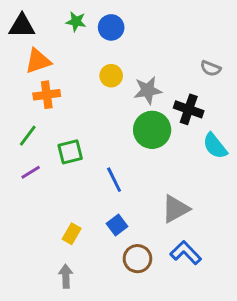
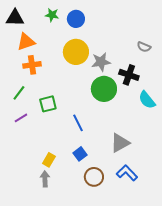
yellow circle: (111, 76) -> (76, 52), size x1.6
gray arrow: (66, 276) -> (45, 179), moved

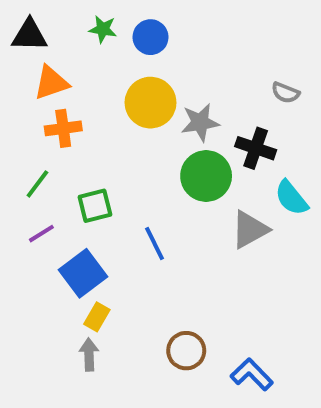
gray triangle: (120, 143) -> (250, 230), moved
blue square: (80, 154) -> (83, 273), moved, size x1.6
blue L-shape: (127, 173) -> (252, 374), moved

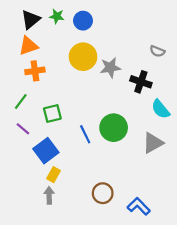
black triangle: (29, 35) -> (31, 20), moved, turned -40
green circle: (206, 176) -> (114, 128), moved
gray triangle: (250, 230) -> (153, 143), moved
purple line: (41, 234) -> (23, 129), turned 72

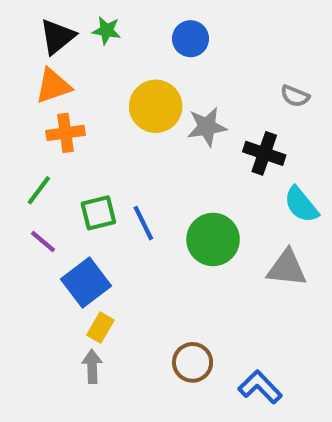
blue circle: (83, 21) -> (191, 39), moved
blue line: (85, 134) -> (143, 223), moved
gray triangle: (153, 143) -> (287, 268), turned 35

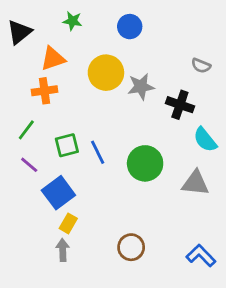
black triangle: (57, 37) -> (19, 32), moved
orange triangle: (53, 86) -> (53, 59), moved
blue L-shape: (260, 387) -> (201, 256), moved

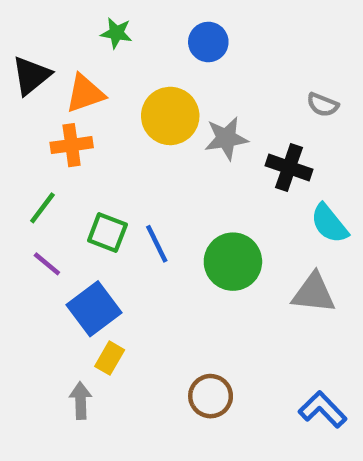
black triangle: (19, 32) -> (31, 76), moved
green square: (67, 145) -> (107, 232), turned 35
gray arrow: (63, 250) -> (81, 401), moved

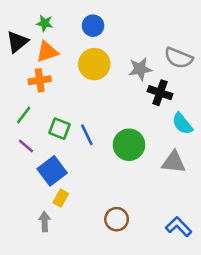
green star: (116, 33) -> (45, 23), moved
blue circle: (208, 42) -> (93, 26), moved
gray semicircle: (323, 105) -> (179, 58), size x1.6
gray star: (226, 138) -> (140, 69), moved

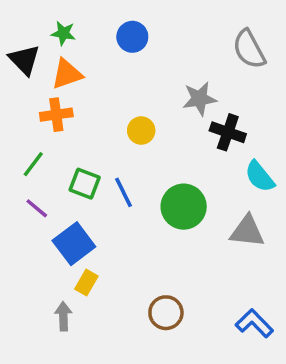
black triangle: (17, 42) -> (24, 60), turned -35
gray semicircle: (179, 58) -> (249, 49), moved, turned 40
yellow circle: (94, 64) -> (141, 131), moved, size x0.6

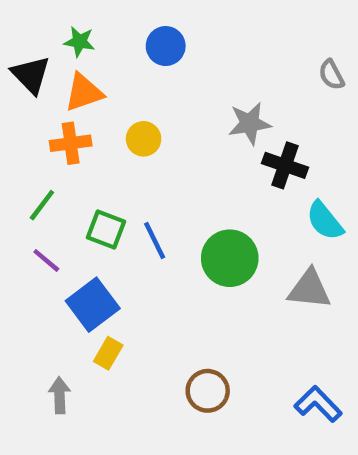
gray semicircle: (249, 49) -> (331, 75), moved, size x0.6
yellow circle: (141, 131) -> (144, 139), moved
gray arrow: (63, 316) -> (60, 395), moved

